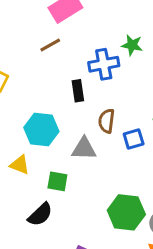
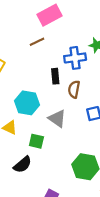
brown semicircle: (107, 121) -> (74, 89), moved
gray triangle: (84, 149) -> (57, 118), turned 30

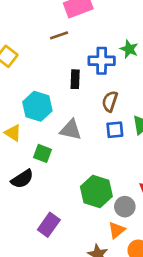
brown semicircle: (74, 89) -> (110, 101), moved
gray triangle: (57, 118) -> (71, 130), turned -30

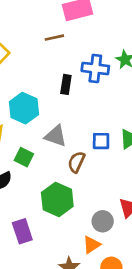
brown semicircle: (110, 101) -> (76, 162), moved
green hexagon: (96, 192) -> (57, 199), moved
purple rectangle: (49, 225) -> (22, 231), turned -60

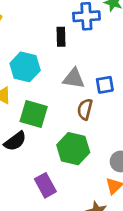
gray triangle: (56, 136) -> (74, 78), moved
green square: (24, 157) -> (34, 114), size x1.5

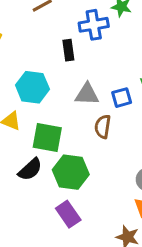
green hexagon: (73, 149) -> (71, 172), moved

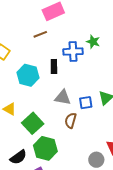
cyan hexagon: (32, 87) -> (28, 75), moved
green square: (47, 138) -> (33, 123), turned 30
black semicircle: (30, 169) -> (18, 157), moved

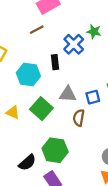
blue cross: (73, 52) -> (74, 44), turned -36
green square: (33, 123) -> (41, 109), moved

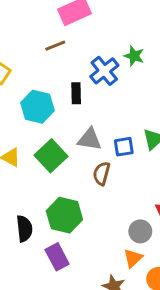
black semicircle: (27, 163) -> (24, 229), turned -60

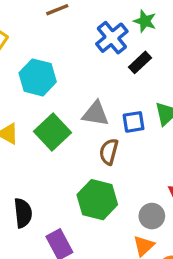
black rectangle: (76, 93) -> (140, 62), moved, turned 48
green hexagon: (64, 215) -> (97, 200), moved

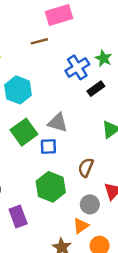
blue square: (134, 122) -> (48, 146), moved
brown semicircle: (109, 152) -> (86, 168), moved

